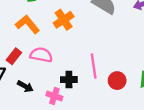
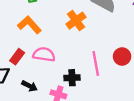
orange cross: (64, 20) -> (76, 21), moved
red circle: (117, 81) -> (122, 56), moved

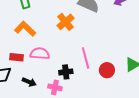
red circle: (122, 56) -> (107, 70), moved
red rectangle: (17, 57) -> (17, 57), turned 64

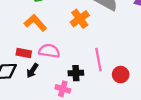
black arrow: (29, 82) -> (32, 71), moved, turned 96

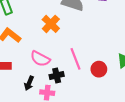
pink semicircle: (49, 51) -> (40, 59), moved, turned -150
black arrow: (32, 71) -> (29, 83), moved

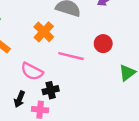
pink line: (75, 59) -> (71, 56), moved, turned -55
red circle: (99, 69) -> (103, 44), moved

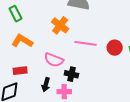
red circle: (103, 44) -> (115, 48), moved
black cross: (51, 90) -> (71, 74), turned 32

